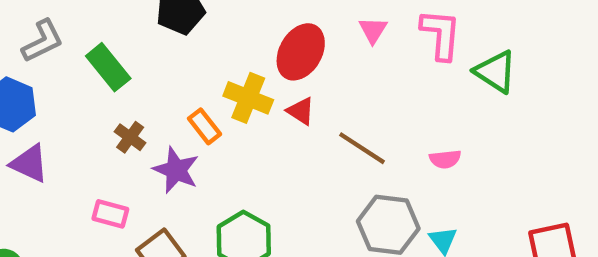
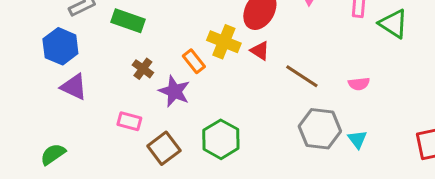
green rectangle: (108, 67) -> (128, 21), turned -32

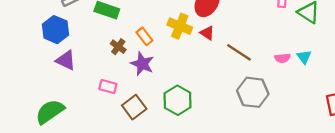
orange rectangle: (194, 61) -> (144, 36), moved
cyan triangle: (357, 139) -> (304, 57), moved
green semicircle: (53, 154) -> (50, 112), size x1.5

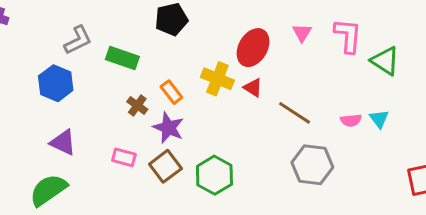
purple triangle: (66, 60) -> (63, 143), moved
brown square: (134, 107) -> (165, 166), moved

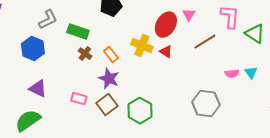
pink triangle: (302, 33) -> (189, 15), moved
brown cross: (137, 105) -> (85, 54), moved
brown line: (295, 113) -> (205, 42), moved, turned -65

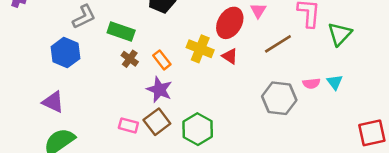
green triangle: (255, 34) -> (340, 34), turned 40
purple triangle: (38, 89) -> (53, 102), moved
pink rectangle: (79, 99) -> (128, 125), moved
gray hexagon: (206, 104) -> (279, 98), moved

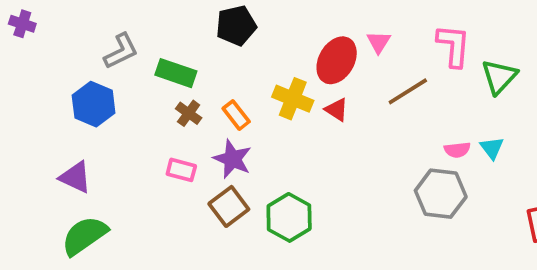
gray hexagon: (279, 98) -> (441, 194), moved
pink rectangle: (128, 125) -> (181, 170), moved

